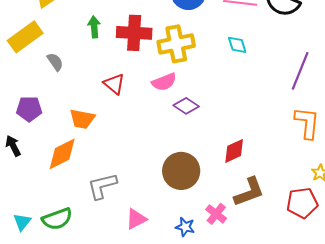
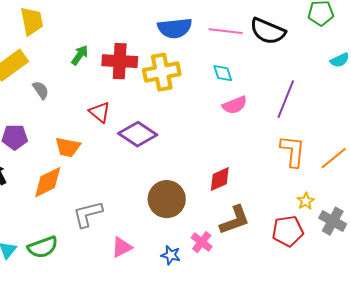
green arrow: (94, 27) -> (80, 55), turned 40
pink semicircle: (164, 82) -> (235, 105), moved
purple diamond: (186, 106) -> (138, 134), moved, size x1.5

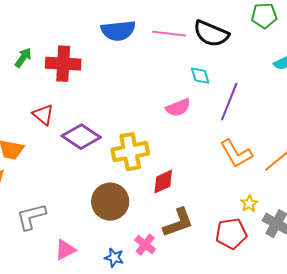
yellow cross: (162, 72) -> (130, 152), moved
cyan diamond: (223, 73) -> (200, 76), moved
orange L-shape: (293, 151) -> (236, 154), turned 144

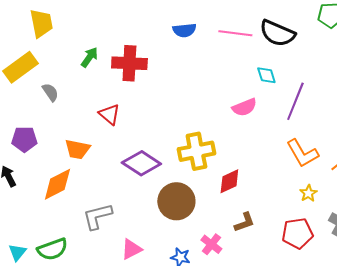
blue semicircle: (118, 31) -> (184, 30), size x0.7
purple diamond: (81, 137) -> (141, 163), moved
yellow star: (249, 204) -> (308, 193), moved
brown L-shape: (178, 223) -> (244, 222), size x0.7

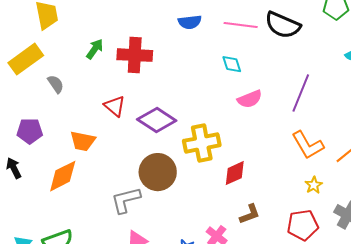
cyan diamond: (266, 75) -> (232, 64), moved
purple diamond: (141, 163) -> (157, 120), moved
brown circle: (176, 201) -> (158, 172), moved
gray L-shape: (97, 216) -> (126, 200), moved

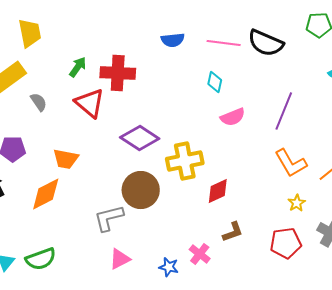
cyan diamond: (232, 64) -> (215, 82), turned 30
red triangle: (115, 106) -> (90, 103), moved, size x1.4

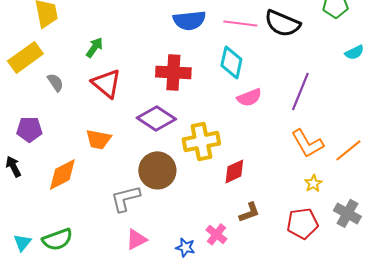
blue semicircle: (173, 40) -> (189, 20), size x1.4
red cross: (118, 73) -> (173, 72), moved
cyan diamond: (215, 82) -> (231, 62), size x1.5
orange trapezoid: (66, 159) -> (98, 139), moved

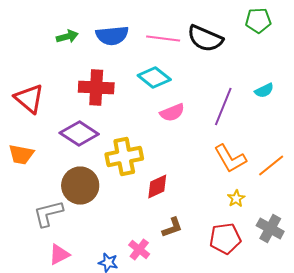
green arrow: (94, 47) -> (67, 36), moved, turned 40
cyan semicircle: (354, 52) -> (264, 90), moved
cyan diamond: (231, 62) -> (154, 78), turned -64

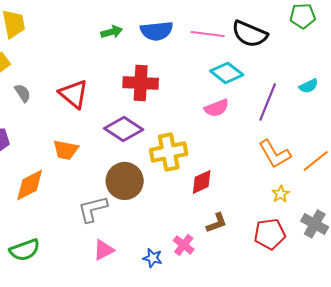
cyan diamond: (154, 78) -> (227, 73), moved

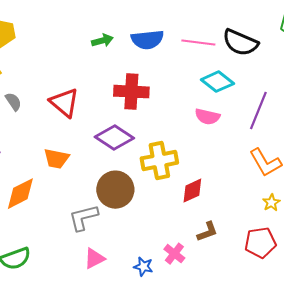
pink semicircle: (217, 108) -> (207, 117), turned 35

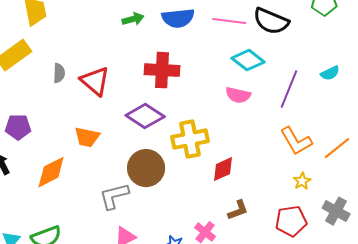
gray semicircle: (13, 102) -> (59, 73), moved, turned 36

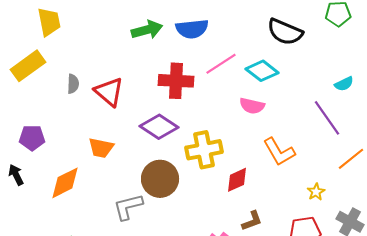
green arrow: (133, 19) -> (147, 30), size x1.4
pink line: (229, 21) -> (221, 64), moved, turned -40
purple line: (289, 89) -> (327, 118), moved, turned -57
orange L-shape: (296, 141) -> (279, 152), moved

